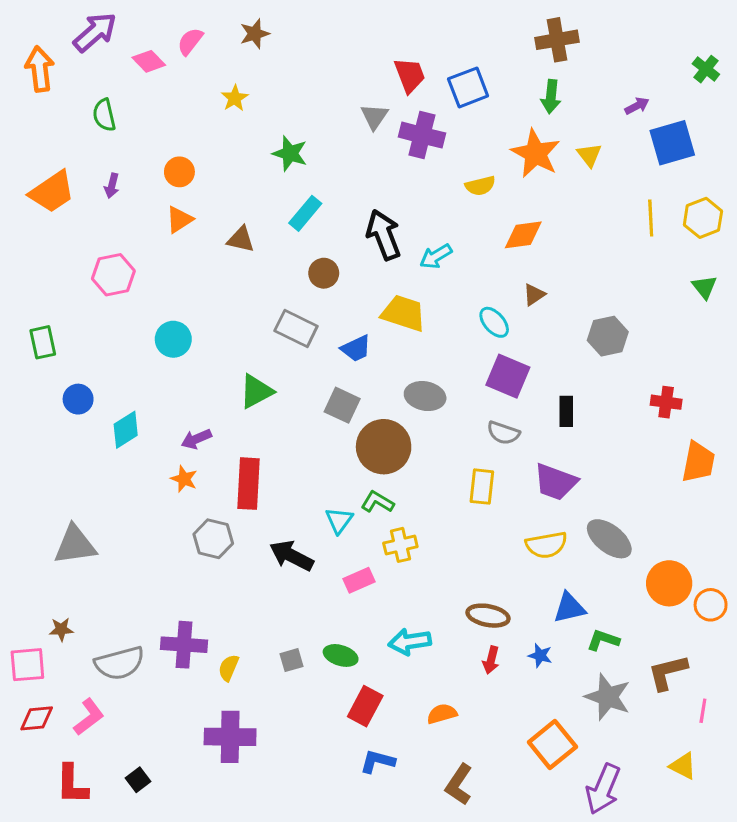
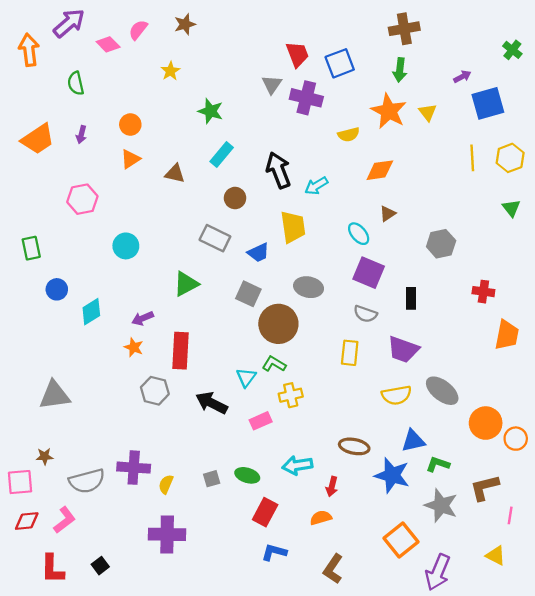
yellow trapezoid: (404, 313) -> (293, 227), turned 64
blue star: (540, 655) -> (392, 475), size x2.0
red arrow: (491, 660) -> (332, 486), moved

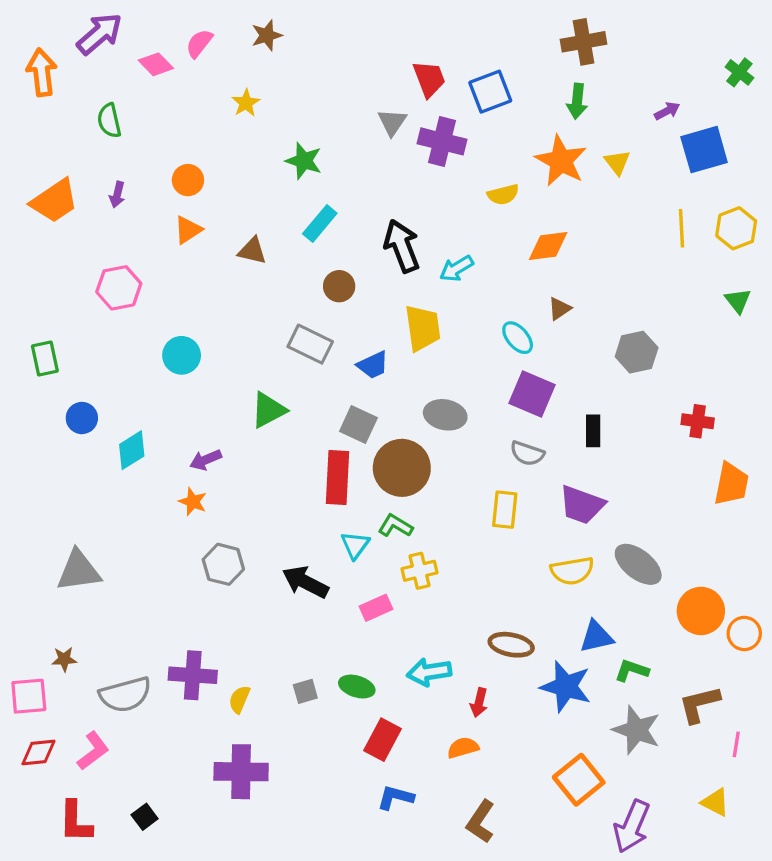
red rectangle: (180, 351) -> (337, 478), moved

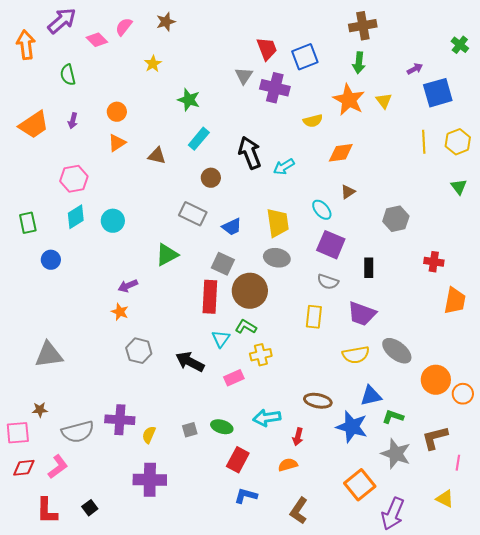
yellow trapezoid: (423, 328) -> (278, 223), moved
cyan diamond: (132, 450) -> (76, 217), moved

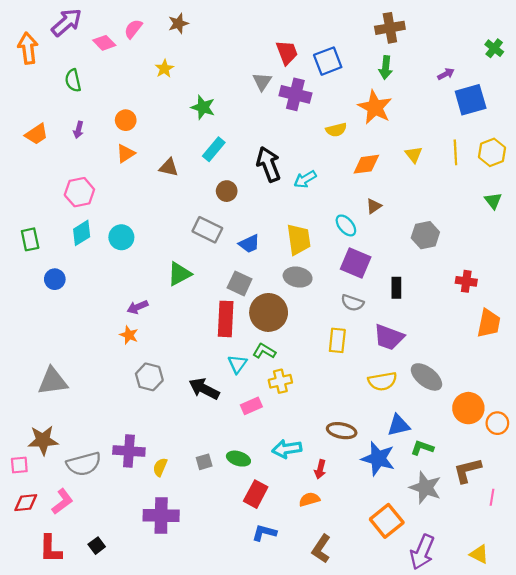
yellow triangle: (384, 101) -> (414, 155), moved
orange trapezoid: (34, 125) -> (37, 134), size x0.7
brown star: (40, 410) -> (43, 440), size x1.8
pink square: (18, 433) -> (19, 465), size x0.7
yellow triangle: (445, 499) -> (479, 554), moved

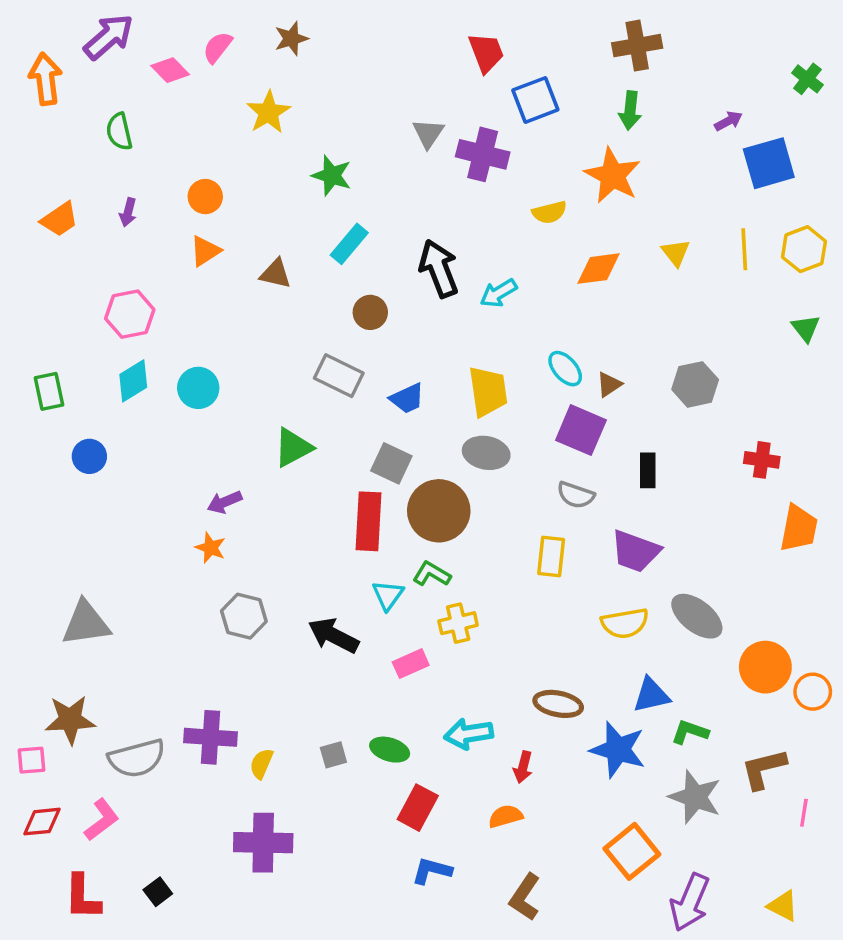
red trapezoid: (287, 52) -> (486, 53), moved
yellow star: (164, 69) -> (268, 112), size x1.4
brown triangle: (374, 206) -> (609, 384), moved

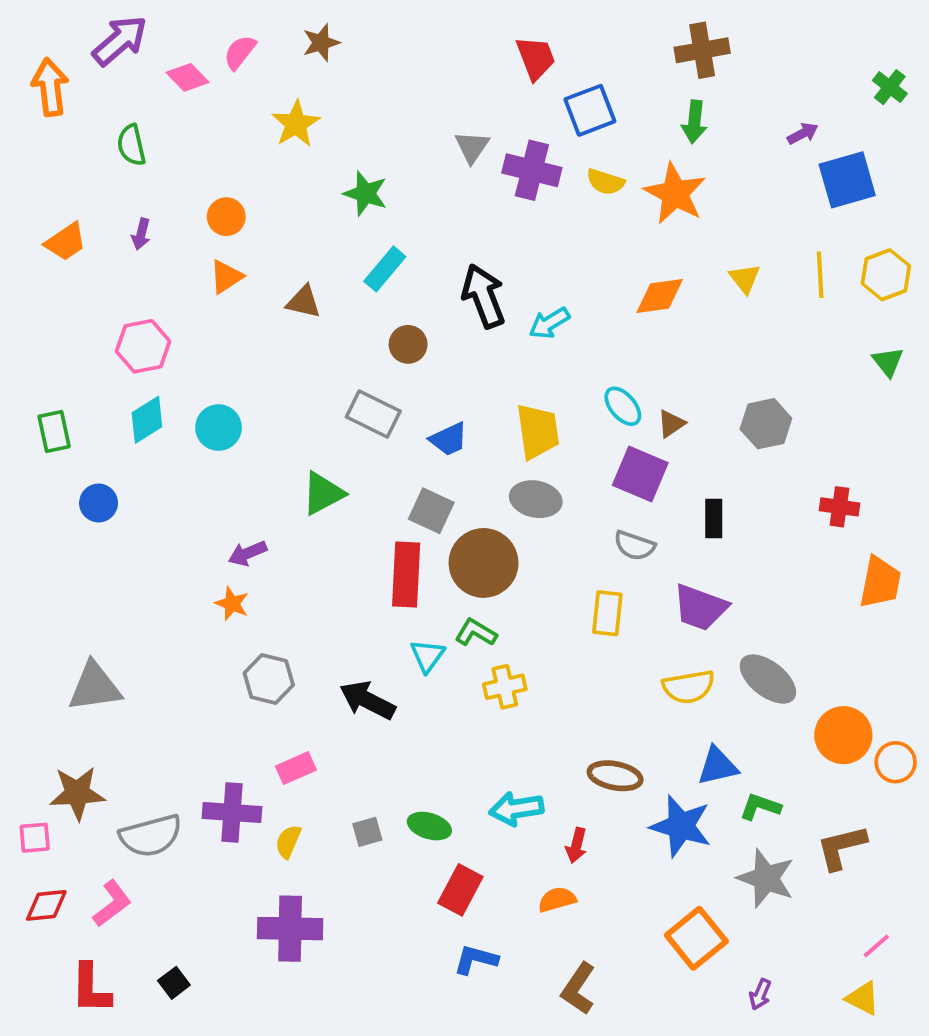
yellow semicircle: (549, 212) -> (605, 182), moved, turned 32
pink rectangle: (411, 664) -> (296, 768), moved
pink line: (804, 813) -> (876, 946), moved, turned 40
purple arrow: (690, 902) -> (760, 994), size x0.5

